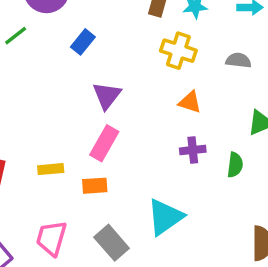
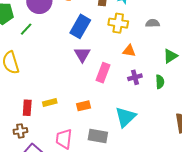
blue rectangle: (83, 42) -> (80, 26), moved, size x1.6
pink rectangle: (104, 143) -> (103, 73), moved
yellow rectangle: (51, 169) -> (50, 103), moved
gray rectangle: (112, 243) -> (98, 136), turned -30

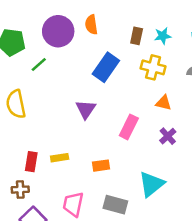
purple triangle: (82, 54) -> (86, 109), moved
purple cross: (135, 77) -> (168, 136), turned -32

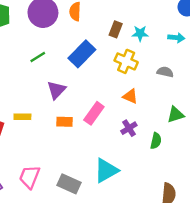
green line: (39, 64) -> (38, 57), moved
yellow rectangle: (60, 158) -> (22, 117), moved
orange rectangle: (101, 166) -> (65, 122), moved

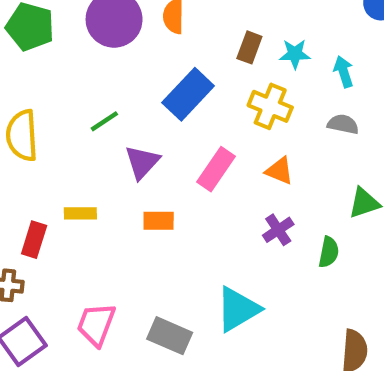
cyan arrow: (176, 38) -> (344, 72), moved, turned -112
green line: (38, 57) -> (104, 121), moved
pink rectangle: (94, 113) -> (216, 169), moved

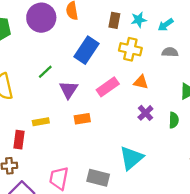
cyan arrow: (344, 72) -> (166, 25), turned -98
pink rectangle: (216, 169) -> (108, 87), turned 30

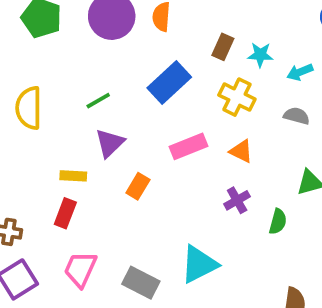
purple triangle: (69, 90) -> (110, 143), moved
orange rectangle: (82, 119) -> (138, 186), turned -63
red rectangle: (19, 140) -> (65, 213), moved

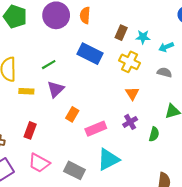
blue rectangle: (169, 83) -> (90, 54), turned 70
pink rectangle: (188, 146) -> (96, 129), moved
orange triangle: (241, 151) -> (132, 93), turned 32
yellow rectangle: (73, 176) -> (26, 91), moved
pink trapezoid: (80, 269) -> (39, 163), turned -85

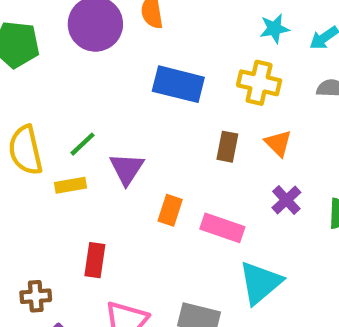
brown rectangle: (121, 33) -> (227, 147), moved
green line: (49, 65) -> (83, 144), moved
pink rectangle: (96, 129) -> (222, 228), turned 54

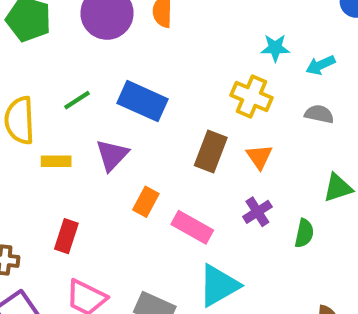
blue rectangle: (178, 84) -> (142, 101), moved
green line: (83, 144) -> (77, 100), moved
brown rectangle: (227, 147) -> (211, 151), size x1.4

